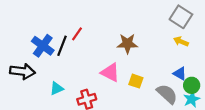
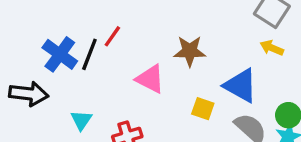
pink triangle: (110, 72) -> (150, 79), moved
blue triangle: (180, 74) -> (241, 86), moved, size x1.6
cyan triangle: (57, 89) -> (81, 120), turned -32

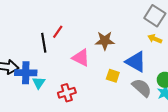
blue cross: (60, 54) -> (26, 73), moved, turned -35
black line: (89, 54) -> (44, 43), turned -30

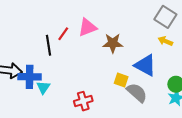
pink triangle: (81, 58) -> (87, 27), moved, turned -48
gray semicircle: (142, 88) -> (137, 93), moved
red cross: (67, 93) -> (83, 101), moved

